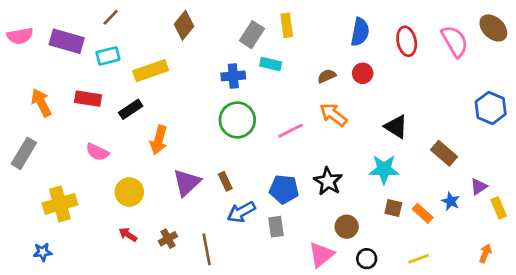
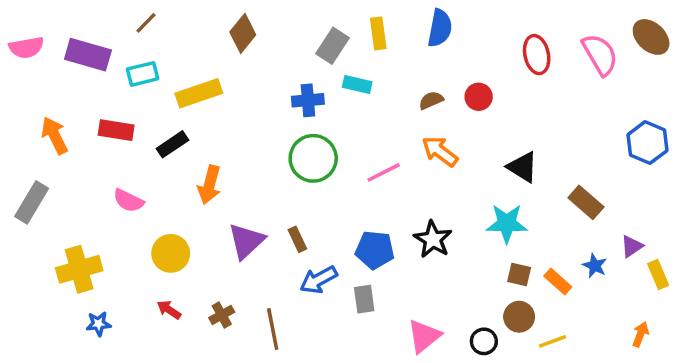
blue semicircle: (360, 32) -> (440, 28), moved
brown circle: (347, 227) -> (519, 317), moved
blue star: (43, 252) -> (99, 324), moved

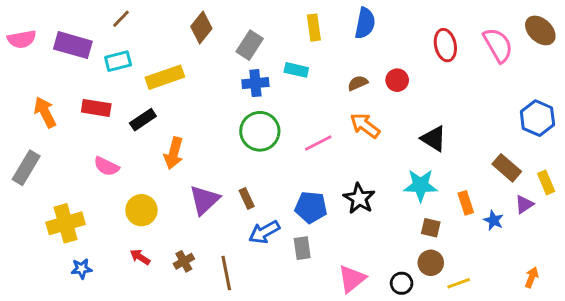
gray rectangle: (333, 46) -> (250, 45), moved
brown rectangle: (586, 202) -> (507, 168), moved
yellow rectangle: (658, 274) -> (546, 182), moved
orange rectangle: (558, 282) -> (466, 203), moved, turned 30

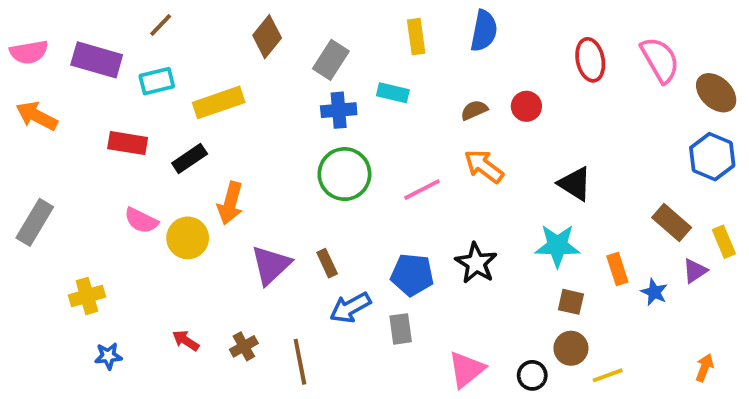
brown ellipse: (540, 30) -> (716, 93), moved
orange arrow: (45, 112) -> (37, 116), moved, turned -36
yellow circle: (141, 210) -> (188, 238), moved
yellow cross: (66, 223) -> (87, 296), size x0.7

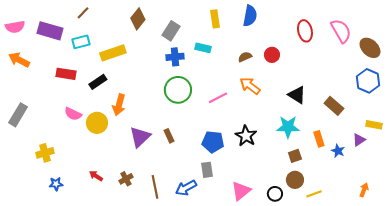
brown rectangle: (672, 222) -> (334, 106), moved
yellow rectangle: (724, 242) -> (374, 125), turned -56
brown square: (571, 302) -> (295, 156), turned -32
blue arrow: (350, 308) -> (186, 188), moved

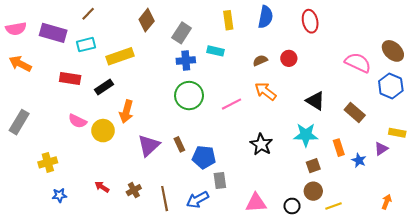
red ellipse: (305, 31) -> (310, 21), moved
pink semicircle: (341, 31) -> (358, 63), moved, turned -35
blue pentagon: (213, 142) -> (204, 157), moved
pink triangle: (241, 191) -> (256, 203), turned 35

